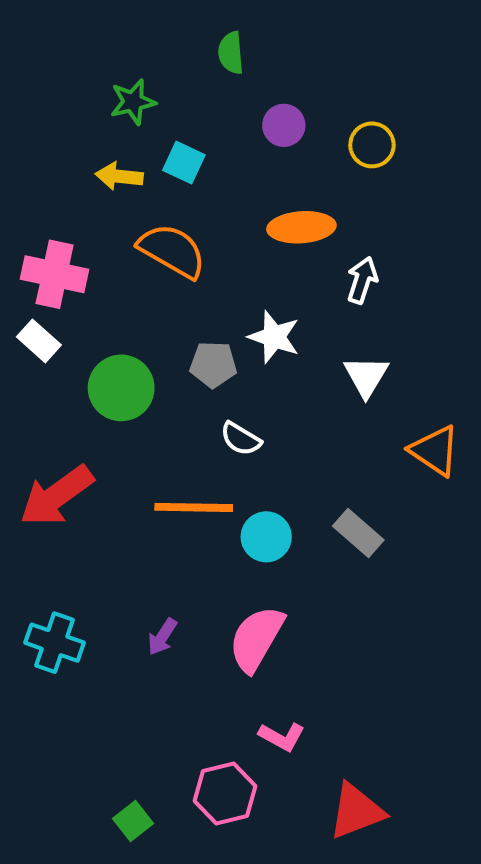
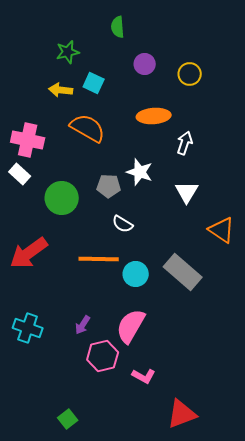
gray rectangle: (358, 533) -> (183, 272), size x1.5
pink hexagon: (225, 794) -> (103, 356), moved

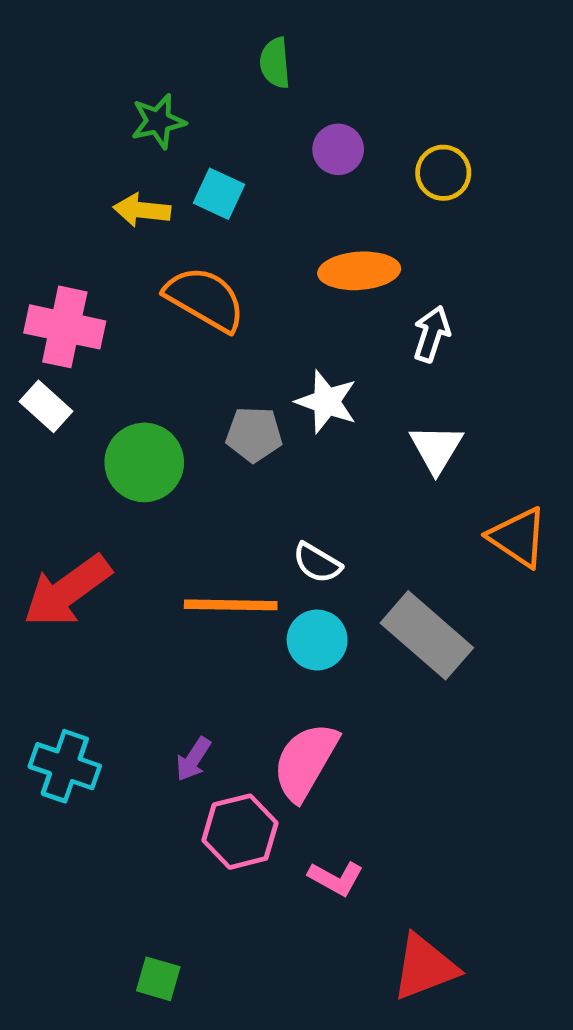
white semicircle: (123, 224) -> (317, 563), moved
green square: (68, 419) -> (158, 979), turned -36

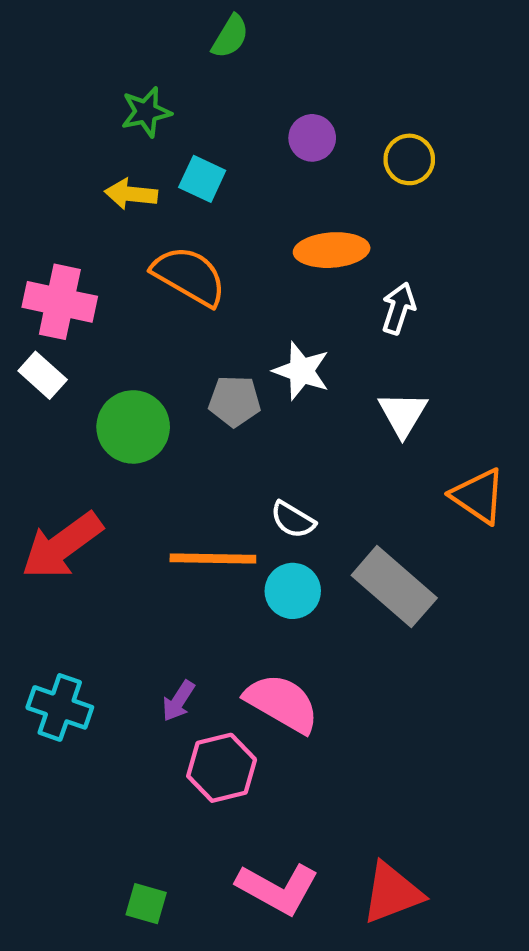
green semicircle: (275, 63) -> (230, 36), moved, turned -144
pink semicircle: (305, 761) -> (282, 703), turned 90
pink L-shape: (336, 878) -> (278, 889), moved, size x1.6

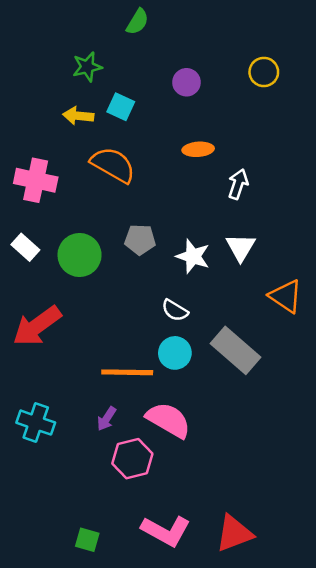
yellow circle: (409, 159) -> (264, 72), moved
orange ellipse: (332, 250) -> (198, 149), size x0.7
white star: (301, 371) -> (193, 256), moved
white rectangle: (43, 375) -> (25, 247), moved
orange line: (213, 559) -> (127, 372), moved

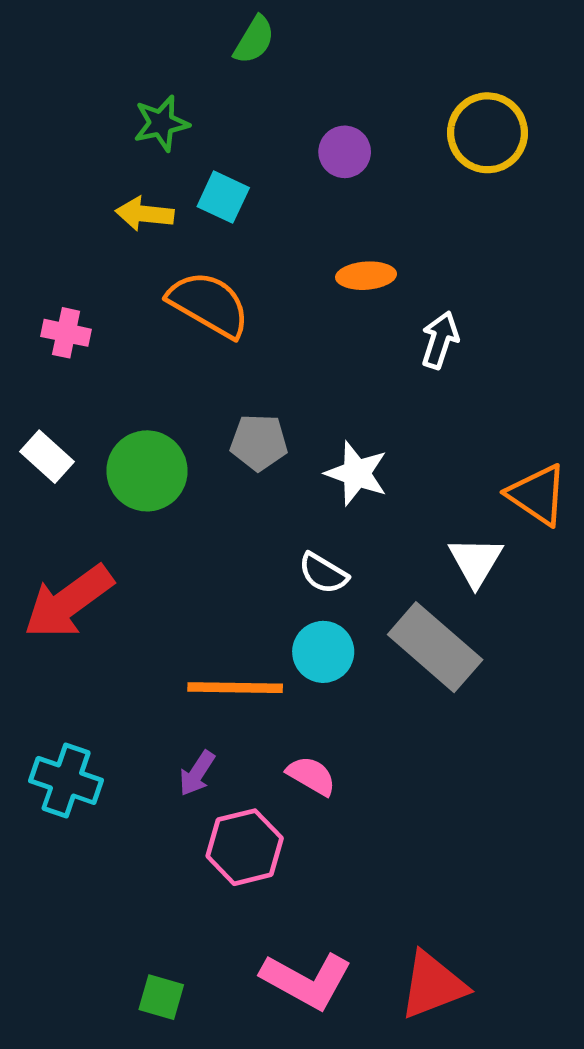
yellow circle: (264, 72) -> (487, 133), size x1.4
pink cross: (36, 180) -> (66, 333), size x0.6
white triangle: (241, 247) -> (476, 561), moved
orange triangle: (286, 296) -> (537, 495), moved
pink semicircle: (168, 420) -> (311, 776), size x0.6

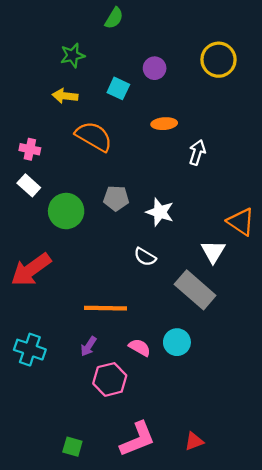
cyan square: (223, 197) -> (118, 88), moved
white rectangle: (47, 457) -> (29, 185), moved
cyan circle: (323, 652) -> (177, 342), moved
pink L-shape: (307, 980) -> (138, 439), turned -51
red triangle: (433, 985) -> (194, 441), size x0.6

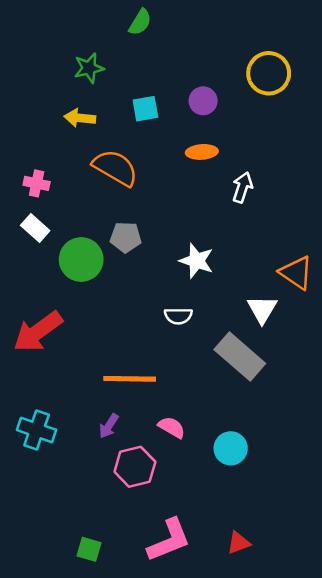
purple circle: (155, 68) -> (203, 101), moved
cyan square: (118, 88) -> (145, 109), turned -35
gray pentagon: (116, 198) -> (126, 237), moved
white semicircle: (145, 257) -> (178, 316), turned -30
cyan circle: (177, 342) -> (231, 448), moved

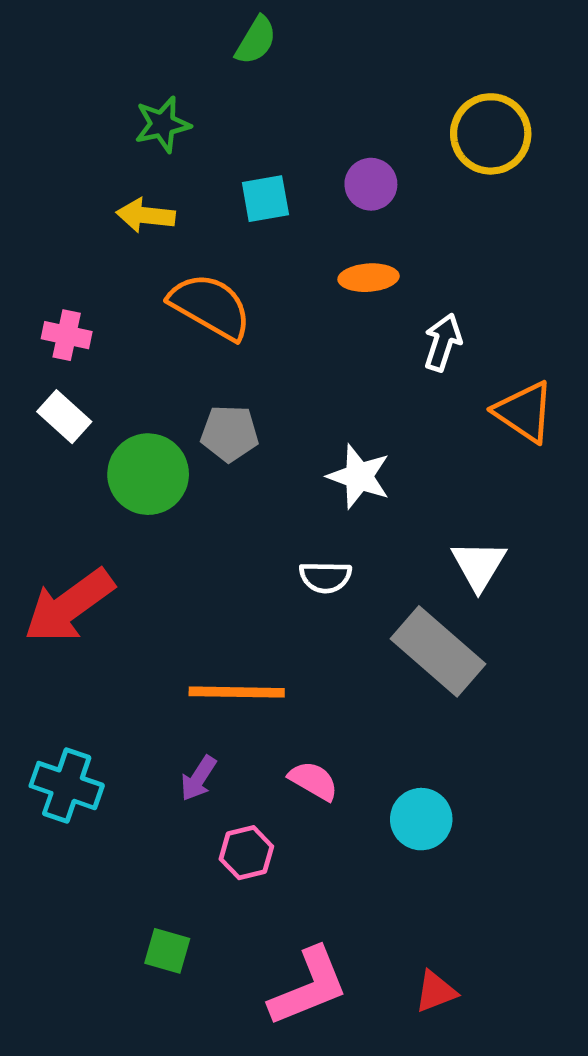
orange triangle: (296, 273) -> (524, 412), moved
pink hexagon: (135, 467) -> (246, 853), size x0.7
green square: (89, 549) -> (167, 951), moved

